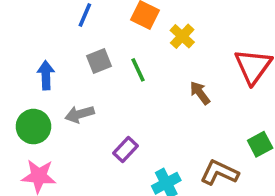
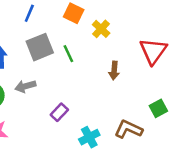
gray square: (99, 61) -> (40, 47), size x1.5
brown arrow: (200, 93) -> (114, 71), turned -138

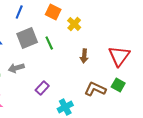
red triangle: (153, 51) -> (119, 56), moved
green square: (158, 108) -> (118, 85), turned -32
brown L-shape: (128, 129) -> (95, 89), moved

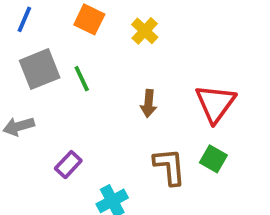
yellow cross: (74, 24) -> (145, 31), moved
brown L-shape: (95, 89) -> (170, 166), turned 60

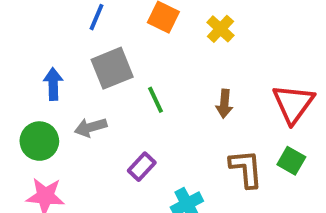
green line: (82, 79) -> (156, 100), moved

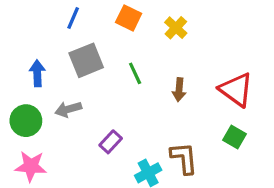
green line: (156, 100) -> (135, 73), moved
red triangle: (293, 104) -> (236, 90), turned -30
brown L-shape: (246, 169) -> (184, 158), moved

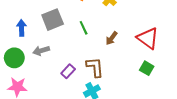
brown arrow: (179, 90) -> (112, 38), turned 32
brown L-shape: (184, 158) -> (95, 67), moved

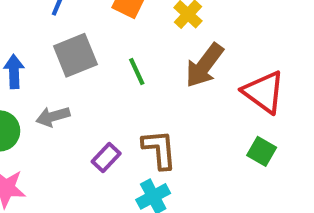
brown arrow: (112, 38) -> (204, 65), moved, size x1.6

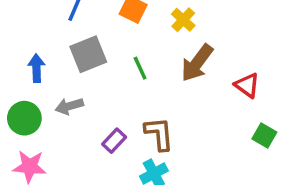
red triangle: (264, 92) -> (247, 85), size x0.7
green square: (262, 151) -> (264, 135), moved

